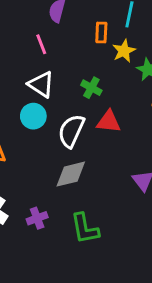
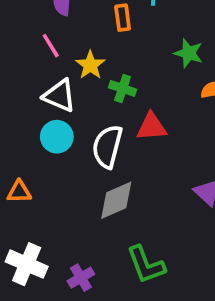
yellow star: (124, 51) -> (90, 65), moved
purple cross: (37, 218) -> (81, 278), moved

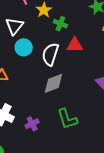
white triangle: (59, 96) -> (14, 26), moved, turned 42

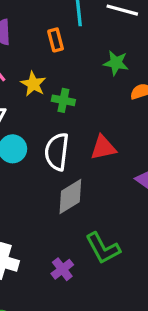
red triangle: (75, 45) -> (103, 148), moved
purple cross: (32, 124) -> (62, 269), moved

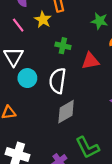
yellow star: (33, 84) -> (43, 20), moved
red triangle: (103, 148) -> (90, 61), moved

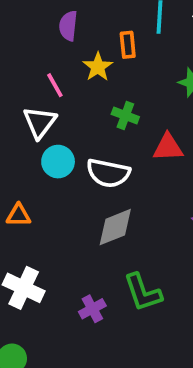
pink line: (18, 25) -> (55, 85), moved
white semicircle: (58, 81) -> (108, 173), turned -95

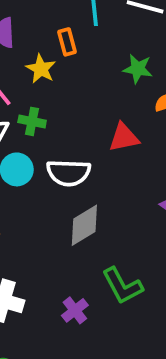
green cross: (125, 115) -> (32, 121), moved

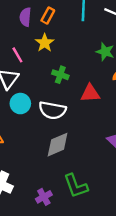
orange rectangle: (67, 42) -> (48, 16), moved, turned 35
green cross: (32, 121) -> (60, 75), moved

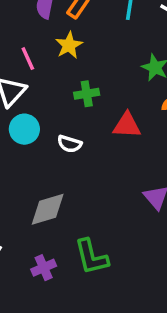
green cross: (60, 75) -> (87, 94), turned -35
white semicircle: (52, 110) -> (70, 144), size x0.6
gray diamond: (58, 145) -> (48, 209), moved

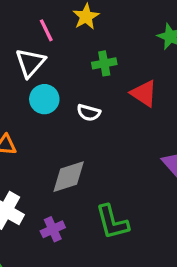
red triangle: (127, 125) -> (144, 93), turned 32
purple cross: (44, 268) -> (53, 229), moved

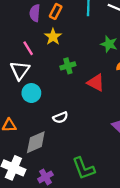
white semicircle: (89, 113) -> (60, 117), moved, turned -32
gray diamond: (69, 177) -> (36, 142), moved

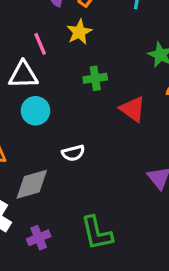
white triangle: (20, 70) -> (23, 75), turned 45

